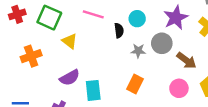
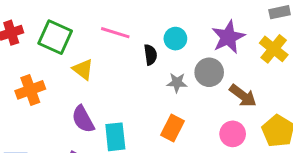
purple semicircle: (70, 78) -> (83, 119), turned 90

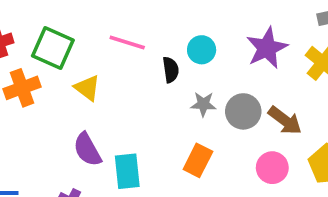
gray circle: (209, 72) -> (243, 111), moved
orange cross: (30, 90) -> (22, 88), moved

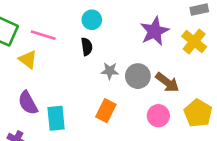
pink line: (127, 43) -> (43, 35), moved
cyan circle: (202, 50) -> (92, 20), moved

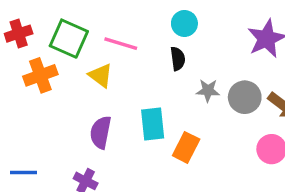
purple semicircle: (28, 103) -> (101, 132), turned 40
orange rectangle: (106, 111) -> (186, 147), moved
cyan rectangle: (56, 118) -> (153, 124), moved

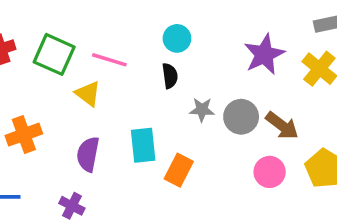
orange cross: (40, 75) -> (24, 135), moved

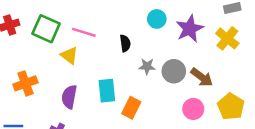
cyan circle: (177, 38) -> (157, 19), moved

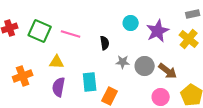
yellow triangle: (69, 55) -> (57, 62), moved, turned -35

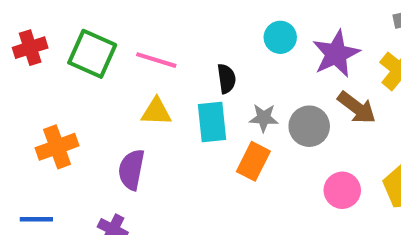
yellow triangle: (57, 62) -> (156, 112), moved
brown arrow: (168, 71) -> (357, 108), moved
cyan rectangle: (90, 82) -> (212, 122), moved
orange rectangle: (110, 96) -> (253, 161), moved

